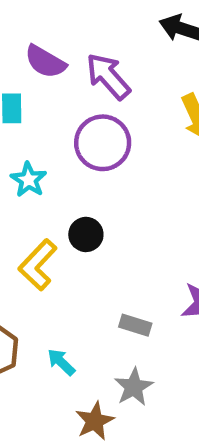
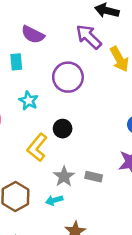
purple arrow: (108, 76) -> (89, 37), moved
cyan arrow: (61, 362) -> (54, 200), turned -56
gray star: (134, 387) -> (64, 176), moved

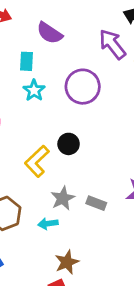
cyan star: (29, 101) -> (34, 90), moved

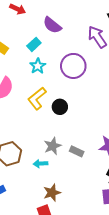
cyan rectangle: (26, 61) -> (34, 44), turned 40
yellow L-shape: (37, 161) -> (37, 98), moved

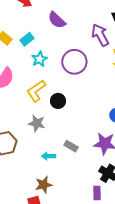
cyan rectangle: (34, 44) -> (27, 39), moved
gray star: (53, 146) -> (37, 123), moved, turned 30
cyan arrow: (40, 164) -> (49, 156), moved

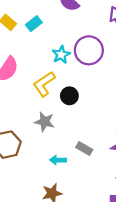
cyan star: (39, 59) -> (61, 55), moved

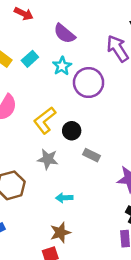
cyan star: (61, 55) -> (62, 66), moved
gray rectangle: (84, 149) -> (92, 155), moved

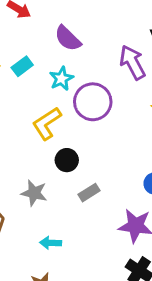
yellow L-shape: (45, 120) -> (47, 123), moved
gray rectangle: (92, 155) -> (89, 193), turned -63

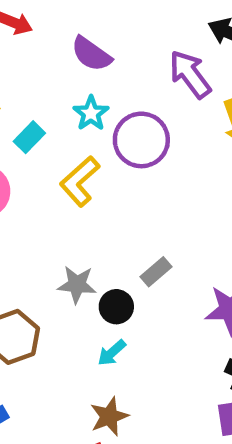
cyan rectangle: (22, 66) -> (29, 137), moved
black circle: (67, 160) -> (116, 307), moved
cyan arrow: (51, 243) -> (112, 353), turned -35

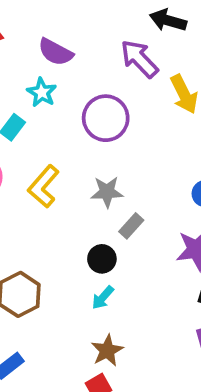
cyan star: (91, 113) -> (42, 92), moved
yellow L-shape: (80, 181) -> (44, 186), moved
gray star: (77, 285) -> (107, 192), moved

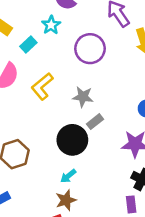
black circle: (102, 259) -> (72, 140), size x1.6
cyan arrow: (103, 298) -> (68, 176), moved

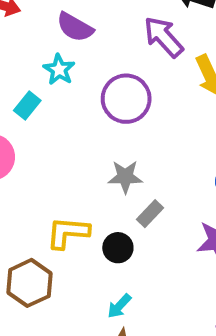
yellow L-shape: (42, 86) -> (68, 233), moved, turned 52
black circle: (72, 140) -> (118, 248), size x0.6

